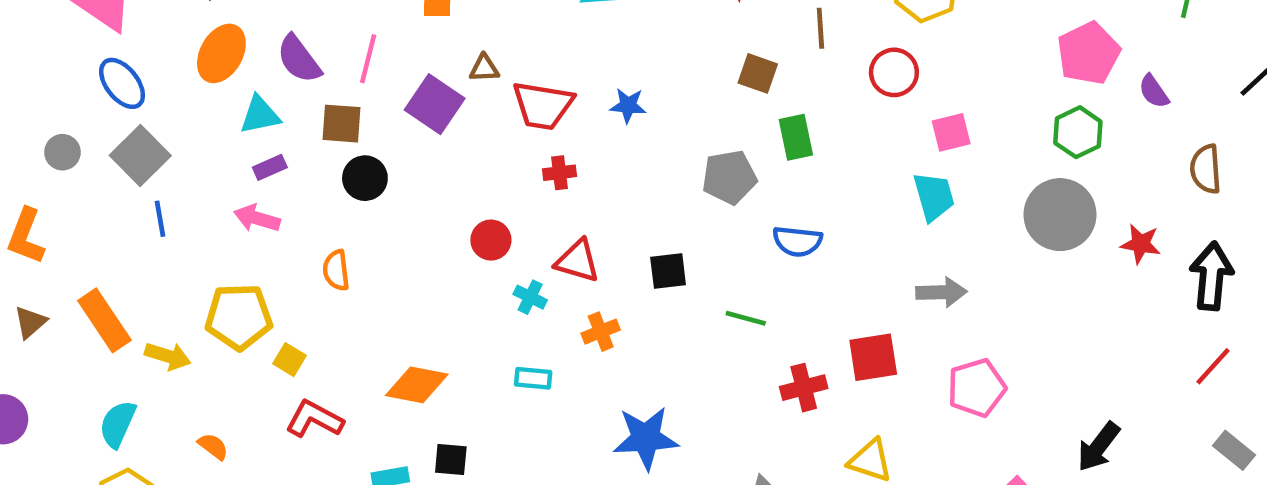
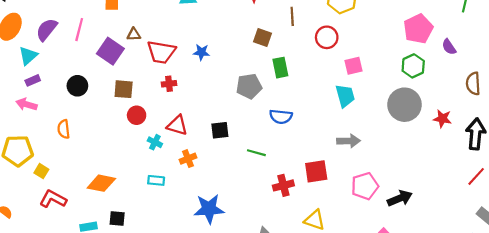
purple semicircle: (299, 59) -> (47, 30), turned 75
cyan triangle: (260, 115) -> (28, 56), turned -30
brown square: (342, 124) -> (124, 89), moved
black arrow: (1098, 447) -> (400, 198), moved, turned -150

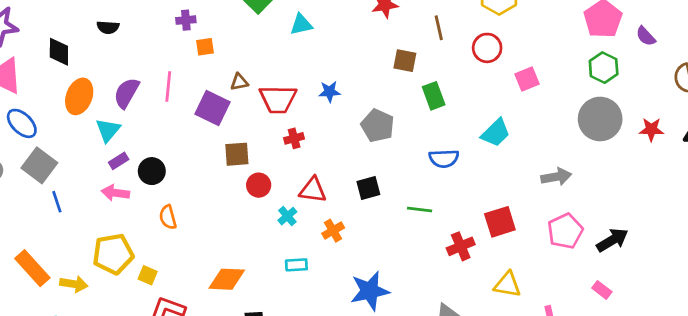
black circle: (77, 86) -> (152, 171), moved
gray pentagon: (249, 86) -> (378, 126), moved, turned -30
cyan trapezoid: (345, 96) -> (496, 133), moved, turned 70
gray arrow: (348, 141) -> (556, 177), moved
cyan cross: (155, 142) -> (287, 216), turned 32

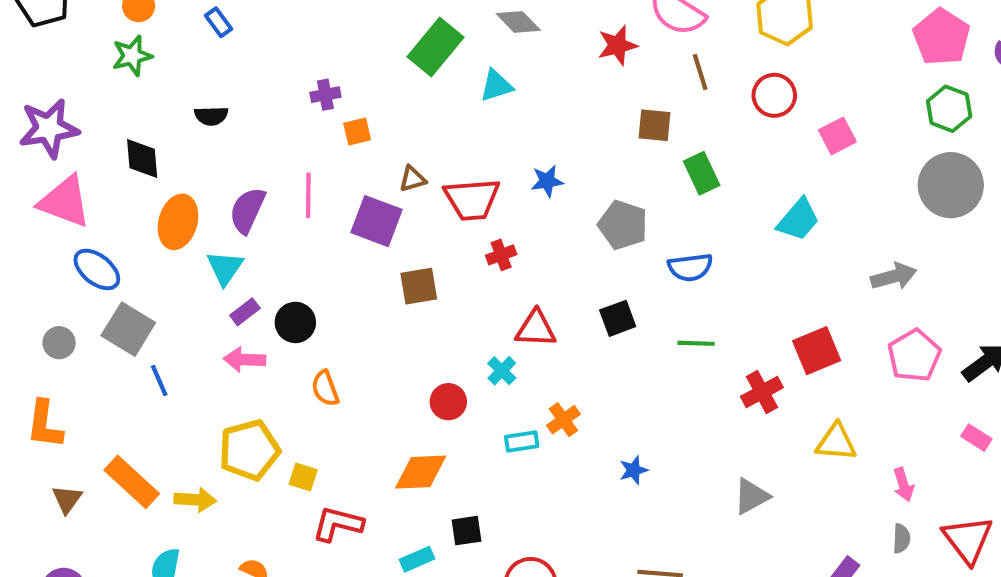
blue semicircle: (444, 158) -> (690, 267), moved
red circle: (259, 185) -> (448, 402), moved
orange cross: (333, 231) -> (563, 420), moved
blue star: (370, 291) -> (634, 470), size x0.5

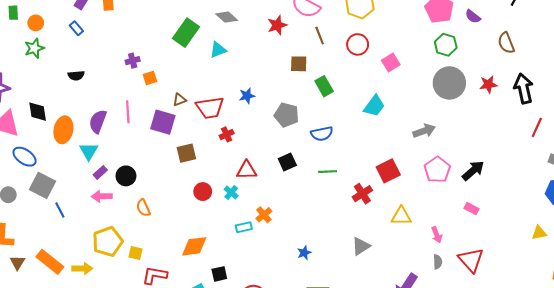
black diamond: (142, 158) -> (38, 112), moved
red circle: (448, 402) -> (203, 192), moved
blue star: (634, 470) -> (304, 253), moved
brown triangle: (67, 499) -> (17, 263), moved

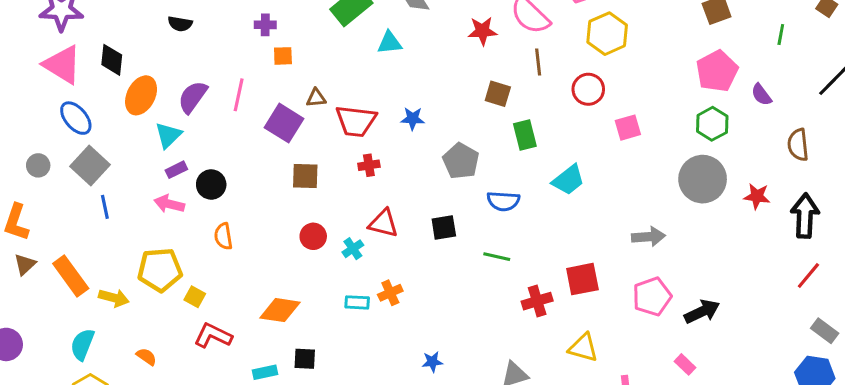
cyan trapezoid: (374, 106) -> (568, 180), moved

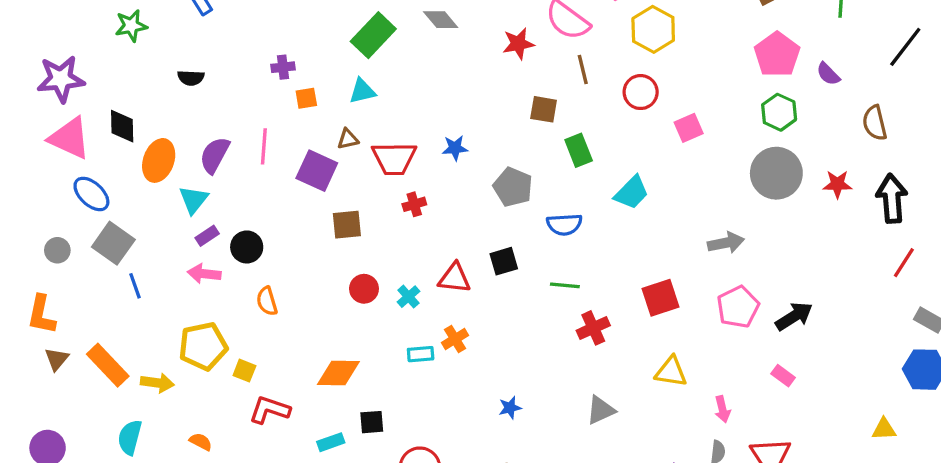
cyan triangle: (390, 43) -> (362, 91), moved
red triangle: (383, 223) -> (454, 278), moved
red cross: (537, 301) -> (593, 328), moved

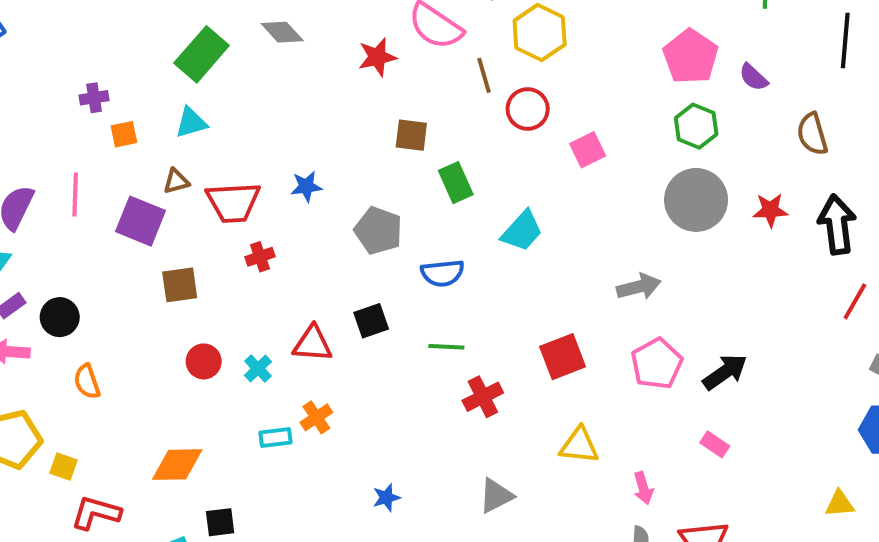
black line: (905, 47) -> (845, 40), turned -30
brown line: (583, 69) -> (484, 75), moved

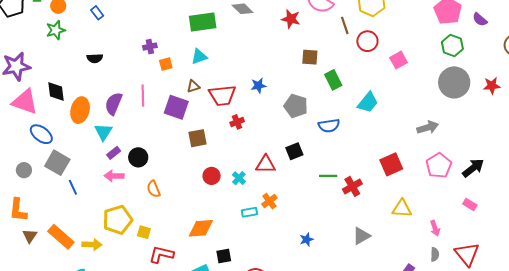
green rectangle: (202, 54) -> (203, 22), turned 44
red star: (377, 57) -> (291, 19), turned 30
green line: (446, 347) -> (328, 176), moved

